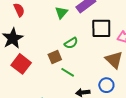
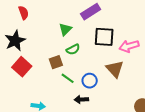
green triangle: (61, 13) -> (65, 29), moved
blue circle: (106, 85) -> (90, 81), moved

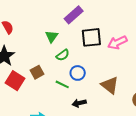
brown square: (56, 62) -> (37, 72), moved
brown triangle: (115, 69) -> (110, 85), moved
blue circle: (90, 81) -> (78, 73), moved

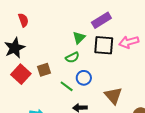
purple rectangle: (74, 15) -> (101, 20), moved
green triangle: (52, 37) -> (79, 38), moved
pink arrow: (117, 43) -> (129, 42), moved

